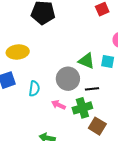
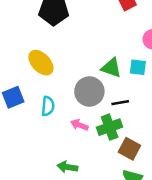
yellow ellipse: (18, 52) -> (41, 63), moved, turned 55

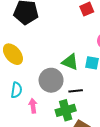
pink arrow: (79, 125) -> (33, 106), moved, turned 56

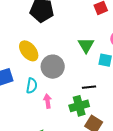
green triangle: (70, 62) -> (86, 45), moved, turned 36
gray circle: (51, 80) -> (53, 67), moved

